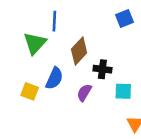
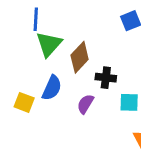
blue line: (54, 21) -> (36, 19), moved
green triangle: (35, 43) -> (49, 44), moved

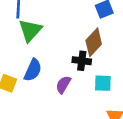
brown diamond: (80, 57) -> (94, 42), moved

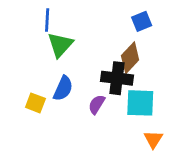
black cross: (82, 61) -> (117, 78), size x1.5
cyan square: (103, 83) -> (140, 103), size x1.5

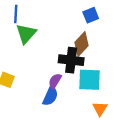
blue semicircle: (63, 88) -> (50, 96), moved

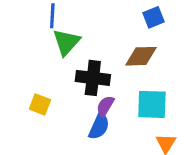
brown diamond: (81, 44) -> (141, 56), turned 45
black cross: (71, 60) -> (93, 78), moved

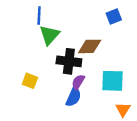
brown diamond: (141, 56) -> (90, 46), moved

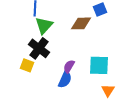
brown diamond: (90, 46) -> (81, 23), moved
black cross: (69, 61) -> (39, 48), moved, turned 30

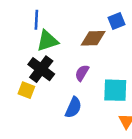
green triangle: (44, 25) -> (47, 41), turned 30
purple semicircle: (69, 66) -> (82, 73), moved

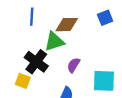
brown diamond: (93, 38) -> (67, 25), moved
green triangle: (47, 41) -> (54, 41), moved

